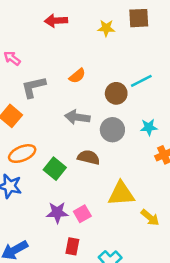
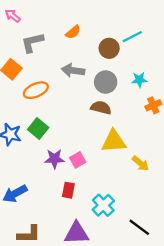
orange ellipse: (22, 154) -> (36, 90), moved
brown semicircle: (89, 157) -> (101, 108), moved
green square: (55, 169) -> (38, 129), moved

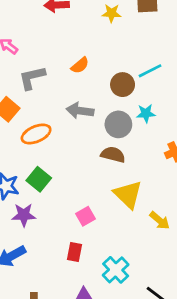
cyan star: (139, 80) -> (146, 113), moved
yellow triangle: (114, 141) -> (128, 194), turned 48
purple star: (54, 159) -> (24, 215), moved

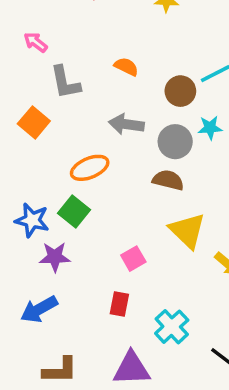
orange semicircle: (80, 65) -> (126, 67), turned -114
gray L-shape: (32, 78) -> (65, 82), turned -88
orange ellipse: (36, 134) -> (90, 168), moved

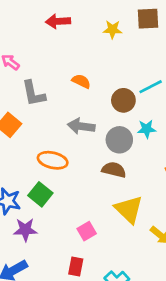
orange ellipse: (90, 168) -> (53, 160), turned 36

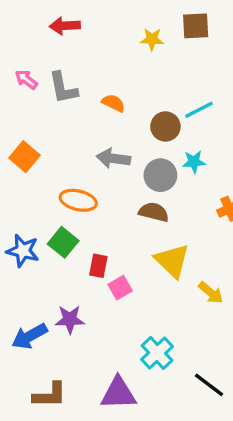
red arrow: (58, 21) -> (65, 26), moved
gray L-shape: (34, 94) -> (63, 88), moved
purple star: (25, 230) -> (70, 319), moved
red rectangle: (76, 266) -> (98, 266), moved

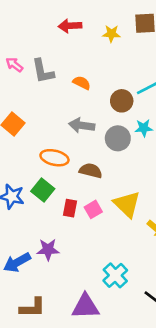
red arrow: (65, 26) -> (70, 26), moved
brown semicircle: (154, 212) -> (91, 171), moved
pink square: (120, 288) -> (93, 209), moved

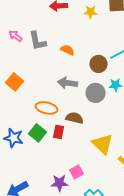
red rectangle: (70, 208) -> (59, 132), moved
pink square: (93, 209) -> (77, 172), moved
purple star: (48, 250) -> (60, 183), moved

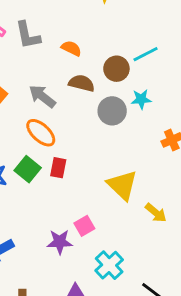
gray arrow: (68, 83) -> (42, 96), moved, turned 30
orange ellipse: (47, 108) -> (41, 133), turned 30
brown semicircle: (75, 118) -> (82, 83), moved

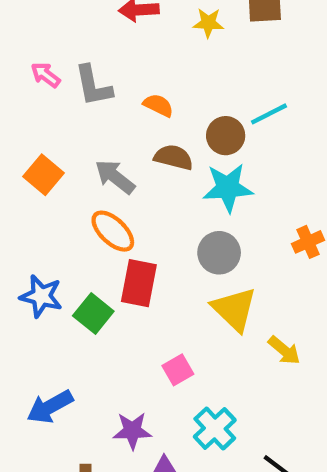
cyan star: (141, 99) -> (228, 188), moved, size x1.6
gray circle: (112, 111) -> (219, 253), moved
red rectangle: (58, 168) -> (139, 283), size x1.5
green square: (28, 169) -> (93, 314), moved
purple star: (60, 242) -> (132, 431), moved

